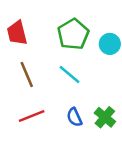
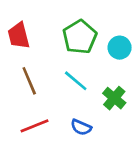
blue semicircle: (74, 117) -> (81, 127), turned -42
green cross: (105, 117) -> (114, 98), moved

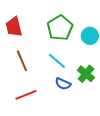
blue semicircle: (81, 127) -> (63, 84), moved

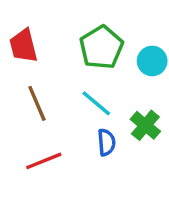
blue semicircle: (63, 84) -> (106, 142), turned -119

